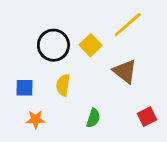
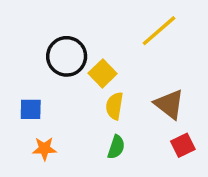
yellow square: (91, 45) -> (103, 73), moved
brown triangle: (125, 71) -> (169, 104), moved
yellow semicircle: (63, 85) -> (115, 106), moved

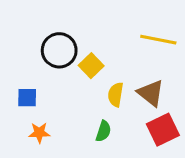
yellow line: (159, 31) -> (158, 40), moved, turned 52
yellow semicircle: (115, 106) -> (116, 95), moved
red square: (183, 145) -> (163, 130), size x1.5

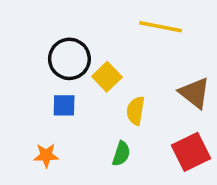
yellow line: (158, 40) -> (161, 27), moved
brown triangle: (151, 93) -> (195, 93), moved
blue square: (27, 98) -> (64, 105), moved

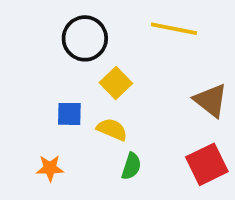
black circle: (69, 59) -> (85, 38), moved
yellow semicircle: (136, 111) -> (112, 129), moved, turned 104

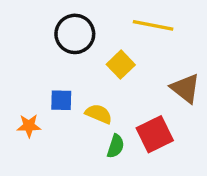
yellow square: (116, 83) -> (121, 65), moved
red square: (207, 164) -> (155, 134), moved
orange star: (50, 168) -> (29, 126), moved

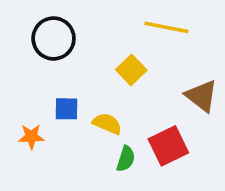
black circle: (75, 34) -> (54, 38), moved

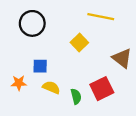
yellow semicircle: (107, 124) -> (51, 87), moved
green semicircle: (126, 159) -> (76, 96), turned -32

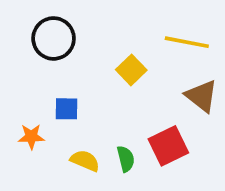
yellow line: (101, 17) -> (187, 42), moved
yellow semicircle: (51, 87) -> (85, 161), moved

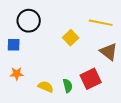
blue square: (66, 109) -> (14, 45), moved

